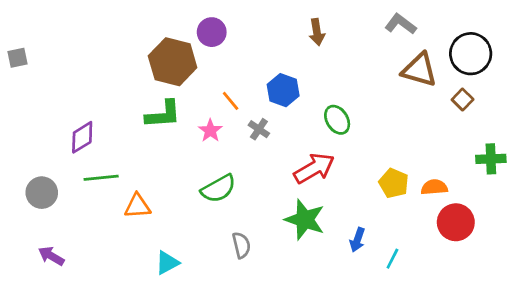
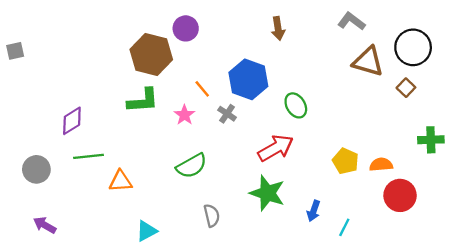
blue hexagon: (283, 90) -> (248, 79), size x1.4

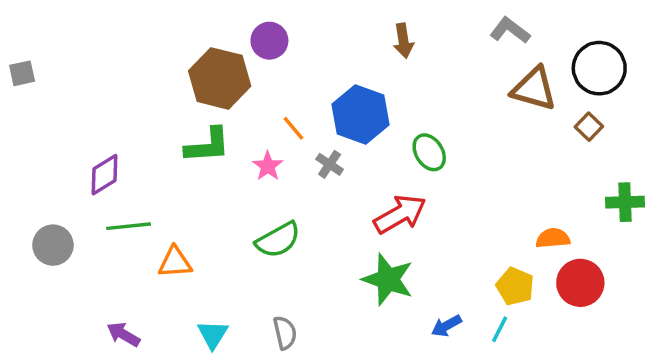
yellow pentagon: (346, 161) -> (515, 286), moved
blue arrow: (314, 211) -> (446, 326), moved, turned 42
gray semicircle: (212, 216) -> (285, 333), moved
purple arrow: (45, 225) -> (123, 334), moved
cyan triangle: (147, 231) -> (213, 334), turned -30

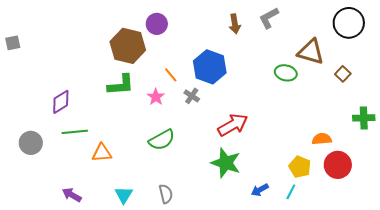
gray L-shape: (510, 30) -> (269, 18), moved, turned -65
black circle: (599, 68) -> (349, 23), moved
green ellipse: (429, 152) -> (286, 73), moved, turned -45

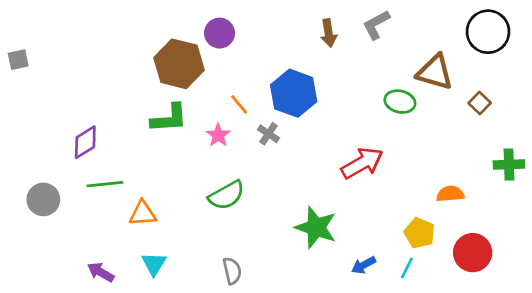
red arrow: (233, 125) -> (362, 163), moved
red circle: (338, 165) -> (473, 253), moved
cyan triangle: (124, 195) -> (154, 264), moved

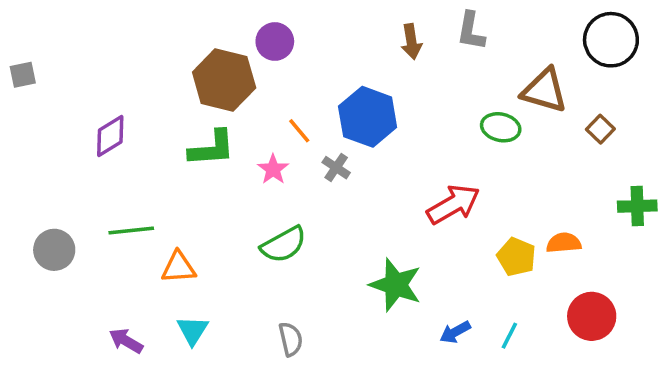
gray L-shape: (376, 25) -> (471, 31), turned -52
purple diamond: (85, 142) -> (110, 136), moved
yellow pentagon: (419, 233) -> (516, 257), moved

